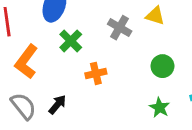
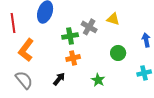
green cross: (71, 41) -> (70, 36), moved, turned 35
black arrow: (57, 105) -> (59, 79), moved
green star: (160, 108) -> (98, 80), moved

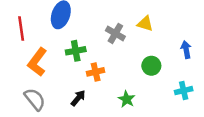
green cross: (70, 36) -> (76, 51), moved

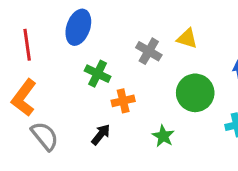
green cross: (76, 51) -> (98, 74), turned 36
orange L-shape: (37, 62) -> (24, 98), moved
green circle: (151, 66) -> (195, 93), size x1.5

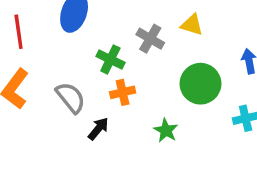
green cross: (98, 74) -> (110, 59), moved
gray semicircle: (45, 136) -> (71, 98), moved

